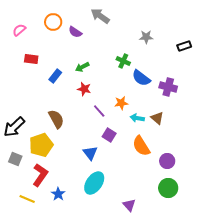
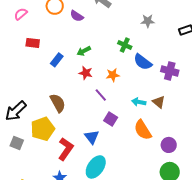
orange star: (121, 103) -> (113, 75), moved
red L-shape: (40, 175) -> (66, 149), moved

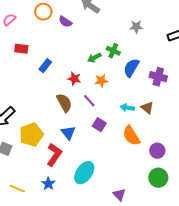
green arrow: (84, 51) -> (94, 58), moved
blue semicircle: (143, 62) -> (131, 68), turned 84
brown semicircle: (58, 103) -> (64, 103), moved
blue triangle: (92, 137) -> (68, 133), moved

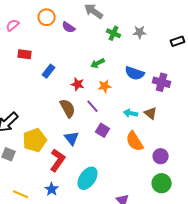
green cross: (113, 51) -> (114, 33), moved
blue semicircle: (131, 68) -> (135, 73), turned -102

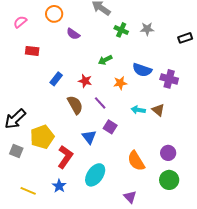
purple semicircle: (69, 27) -> (73, 34), moved
blue rectangle: (49, 71) -> (56, 79), moved
orange star: (105, 86) -> (120, 83), moved
blue triangle: (72, 138) -> (89, 137), moved
orange semicircle: (135, 141) -> (136, 161), moved

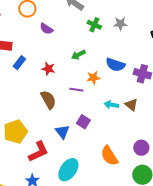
blue rectangle: (56, 79) -> (19, 63), moved
red star: (85, 81) -> (48, 69), moved
purple line: (100, 103) -> (76, 90), moved, turned -40
red L-shape: (65, 157) -> (38, 152), turned 30

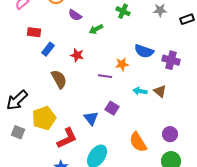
gray star: (120, 24) -> (160, 10), moved
green arrow: (78, 55) -> (96, 29), moved
brown semicircle: (48, 100) -> (59, 79), moved

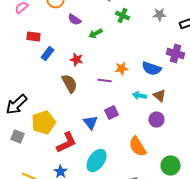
blue semicircle: (144, 51) -> (152, 69), moved
purple cross: (171, 60) -> (176, 54), moved
brown semicircle: (59, 79) -> (70, 84), moved
purple square: (112, 108) -> (112, 113), turned 32
purple circle: (170, 134) -> (157, 120), moved

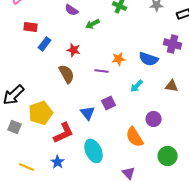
cyan arrow: (140, 96) -> (137, 86), turned -56
brown triangle: (160, 96) -> (172, 86), moved, turned -32
purple circle: (157, 120) -> (154, 119), moved
cyan ellipse: (97, 161) -> (94, 151), turned -60

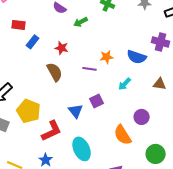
yellow pentagon: (41, 113) -> (29, 111), turned -30

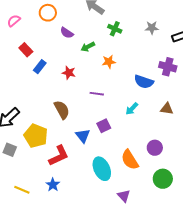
red rectangle: (19, 25) -> (26, 50), turned 40
orange star: (107, 57) -> (109, 62), moved
brown semicircle: (55, 72) -> (62, 110), moved
purple circle: (142, 117) -> (155, 148), moved
cyan ellipse: (82, 149) -> (102, 169), moved

